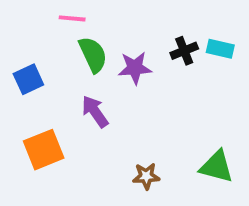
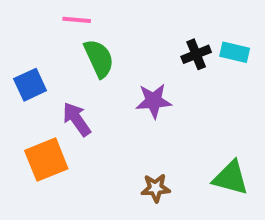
purple star: (135, 68) -> (154, 101), moved
purple arrow: (95, 112) -> (77, 119), moved

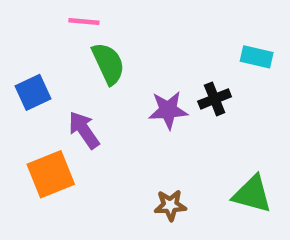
black cross: (196, 54) -> (215, 99), moved

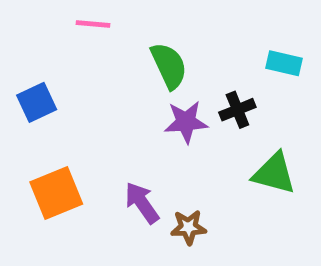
green semicircle: (108, 64) -> (169, 66), moved
purple arrow: (84, 130) -> (142, 203), moved
green triangle: (252, 194) -> (274, 173), moved

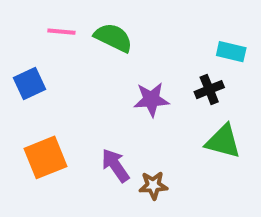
pink line: (93, 24) -> (61, 32), moved
green semicircle: (169, 66) -> (113, 38), moved, turned -39
black cross: (237, 110) -> (209, 90), moved

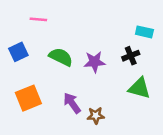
green semicircle: (113, 38) -> (61, 57), moved

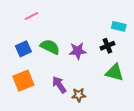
pink line: (38, 19) -> (32, 16), turned -32
blue square: (18, 52) -> (23, 49), moved

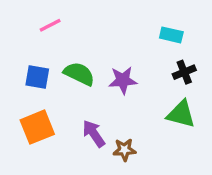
cyan rectangle: (119, 26) -> (171, 35), moved
black cross: (107, 46) -> (184, 72), moved
blue square: (23, 49) -> (37, 77), turned 35

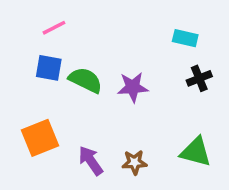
blue square: (37, 77) -> (49, 68), moved
green triangle: (181, 114) -> (196, 152), moved
purple arrow: (94, 134) -> (91, 161), moved

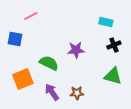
blue square: (49, 68) -> (15, 39), moved
green semicircle: (85, 80) -> (49, 63), moved
green triangle: (196, 152) -> (113, 76), moved

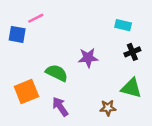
blue square: (15, 39) -> (17, 34), moved
brown star: (77, 93) -> (108, 108), moved

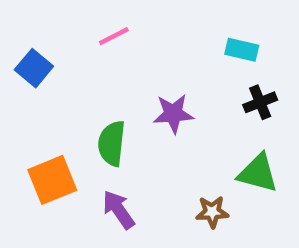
pink line: (36, 18) -> (114, 36), moved
blue square: (17, 34) -> (34, 68), turned 30
green semicircle: (57, 73) -> (112, 143), turned -110

